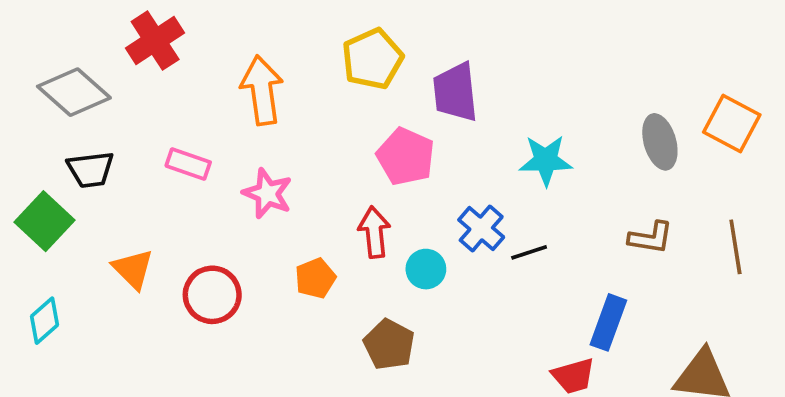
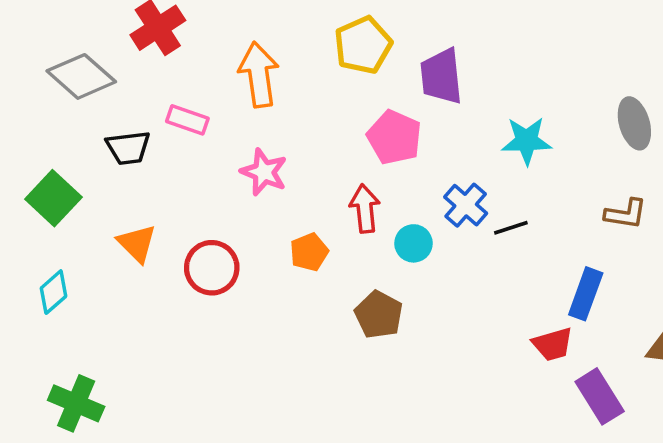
pink rectangle: (188, 164) -> (187, 120), moved
black trapezoid: (91, 170) -> (128, 148), moved

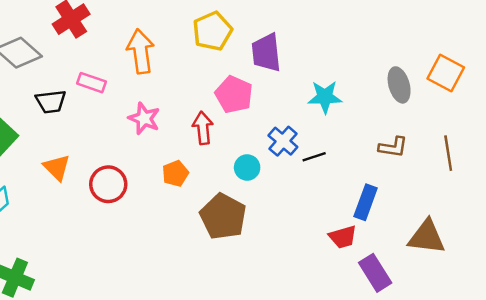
red arrow: (365, 209) -> (203, 128), moved
brown pentagon: (379, 315) -> (223, 217), size x1.4

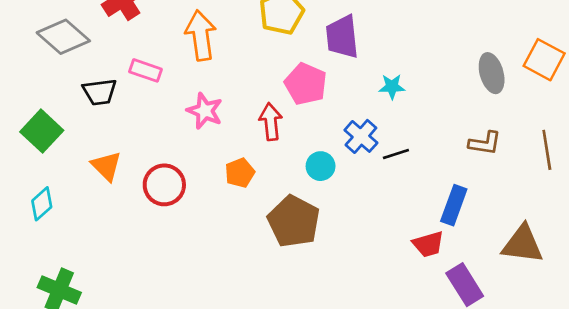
cyan star: (325, 97) -> (392, 87), moved, size x0.7

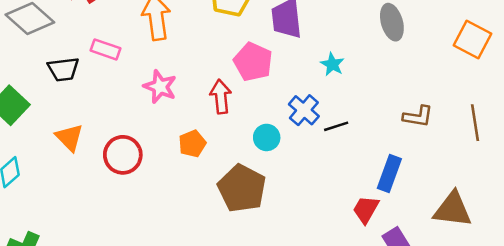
gray ellipse: (492, 73) -> (392, 22), moved
cyan star: (392, 87) -> (332, 64), turned 30
red trapezoid: (428, 244) -> (366, 209), turned 136

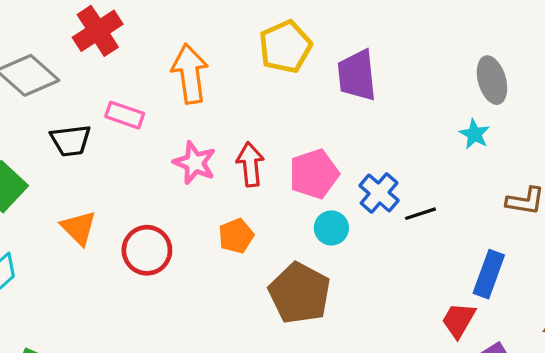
pink pentagon: (253, 62) -> (314, 174), moved, turned 30
cyan star: (332, 64) -> (474, 134), moved
red arrow: (221, 97) -> (250, 164), moved

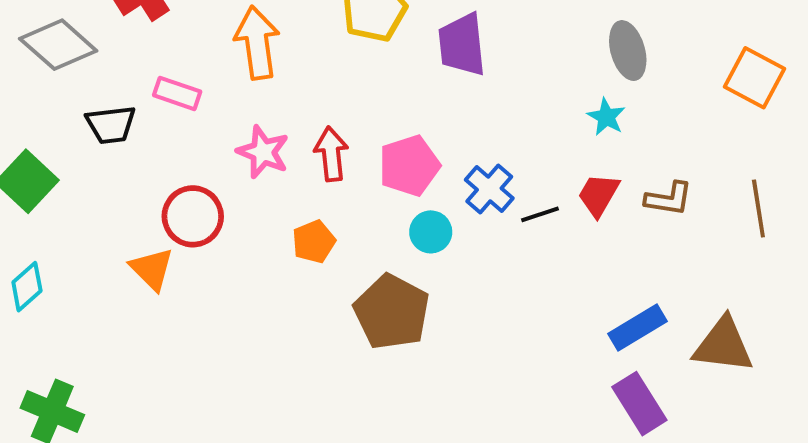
orange triangle: (79, 228) -> (152, 269), moved
red circle: (147, 250) -> (193, 216), moved
blue rectangle: (489, 274) -> (637, 328), moved, turned 39
red trapezoid: (459, 320) -> (598, 195), moved

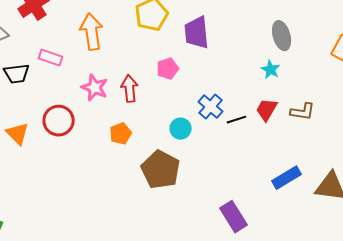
pink pentagon: (409, 166) -> (168, 69), moved, size x0.7
orange triangle: (152, 269) -> (18, 134), moved
purple rectangle: (639, 404) -> (234, 217), moved

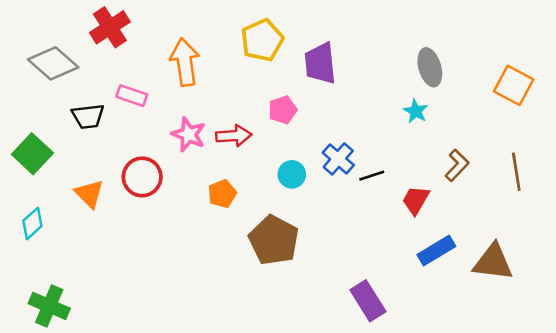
red arrow: (130, 89) -> (234, 136), turned 92
red trapezoid: (267, 110) -> (416, 200), moved
brown L-shape: (303, 112) -> (457, 165), turned -55
cyan circle: (181, 129) -> (292, 174), moved

